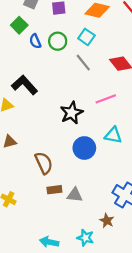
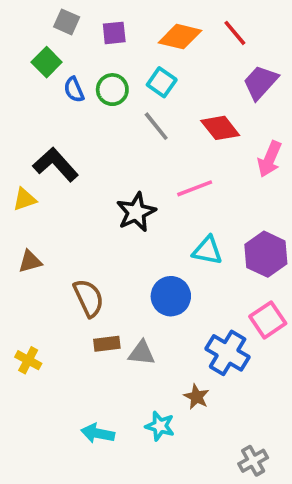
blue circle: (84, 148) -> (171, 296), moved

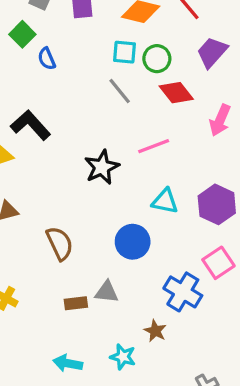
cyan square: (162, 82) -> (124, 52), turned -30
green circle: (112, 90) -> (157, 59), moved
brown rectangle: (107, 344) -> (76, 303), moved

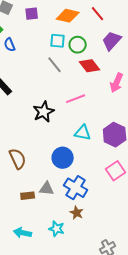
blue cross: (183, 292) -> (76, 188), moved

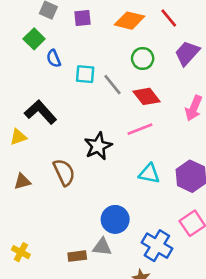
cyan square: (58, 41) -> (85, 74), moved
red diamond: (90, 66) -> (147, 96), moved
blue circle: (63, 158) -> (115, 219), moved
brown semicircle: (18, 159) -> (64, 172), moved
blue cross: (76, 188) -> (157, 246), moved

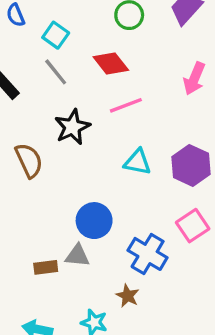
cyan square: (85, 74) -> (56, 35), turned 30
gray line: (113, 85) -> (56, 72), moved
red diamond: (147, 96) -> (111, 64), moved

